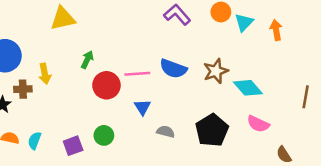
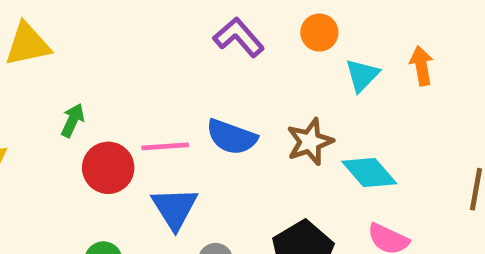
cyan triangle: (244, 22) -> (362, 75), moved
blue triangle: (142, 107) -> (175, 208), size x1.5

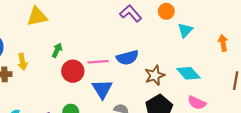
orange arrow: (421, 66) -> (223, 43), moved
blue semicircle: (232, 137) -> (127, 58), turned -35
brown star: (310, 142) -> (155, 75), moved

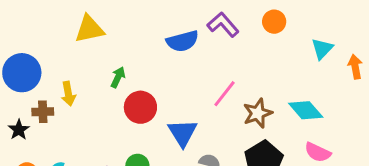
cyan triangle: (185, 30) -> (322, 49), moved
blue semicircle: (127, 58) -> (183, 41), moved
pink line: (98, 62) -> (225, 94), moved, turned -48

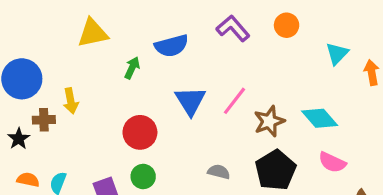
blue semicircle: (183, 41) -> (172, 46), moved
green arrow: (118, 77) -> (132, 68), moved
red circle: (140, 107) -> (140, 132), moved
blue triangle: (183, 133) -> (190, 101), moved

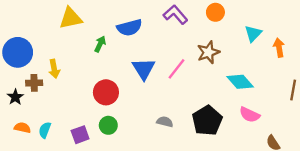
brown star: (269, 121) -> (208, 52), moved

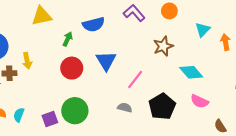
pink line: (177, 69) -> (135, 80), moved
red circle: (106, 92) -> (72, 68), moved
green circle: (108, 125) -> (75, 111), size x1.6

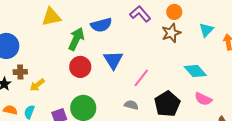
green arrow: (68, 39) -> (76, 39), size x1.6
brown star: (163, 46) -> (171, 33), moved
yellow arrow: (27, 61) -> (37, 85), moved, turned 63

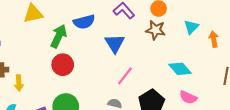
brown star: (171, 33) -> (156, 30), turned 30
blue triangle: (113, 60) -> (115, 43), moved
yellow arrow: (37, 85) -> (19, 83), turned -56

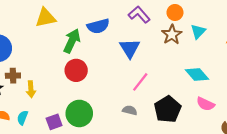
cyan triangle: (191, 27) -> (198, 31), moved
brown star: (156, 30) -> (172, 35), turned 30

